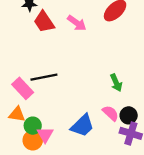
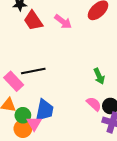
blue trapezoid: (82, 126) -> (45, 110), moved, turned -35

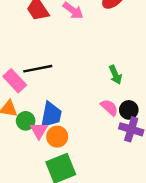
orange circle: (23, 129) -> (57, 137), moved

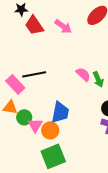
pink semicircle: (109, 107) -> (83, 74), moved
blue trapezoid: (51, 115) -> (60, 112), moved

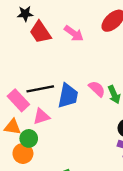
blue trapezoid: (60, 112) -> (68, 96), moved
pink triangle: (35, 125) -> (41, 117), moved, turned 42
orange circle: (50, 130) -> (23, 153), moved

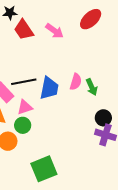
pink semicircle: (97, 89) -> (76, 82), turned 63
green circle: (29, 138) -> (23, 125), moved

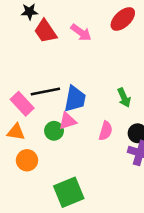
pink semicircle: (76, 82) -> (106, 131), moved
pink triangle: (25, 107) -> (68, 121), moved
green circle: (23, 125) -> (54, 131), moved

